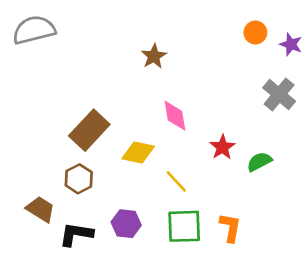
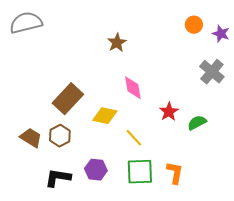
brown trapezoid: (41, 209) -> (31, 138), moved

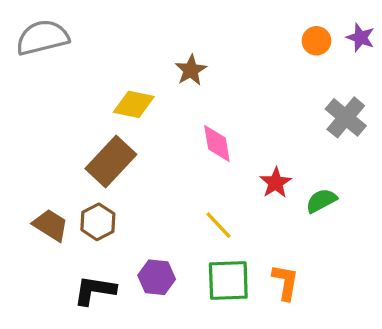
purple star: (221, 34) -> (360, 38), moved
yellow diamond: (105, 116) -> (134, 104), moved

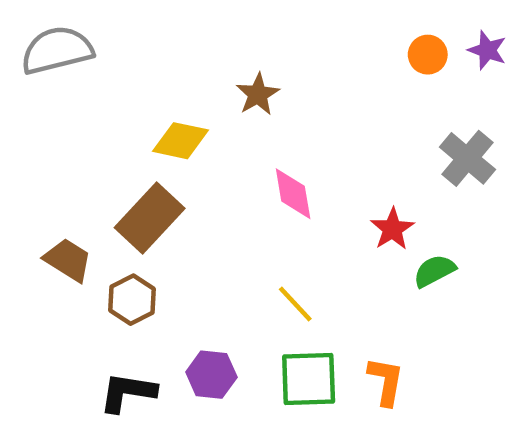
red star: (276, 183) -> (392, 229), moved
brown trapezoid: (51, 225) -> (68, 260), moved

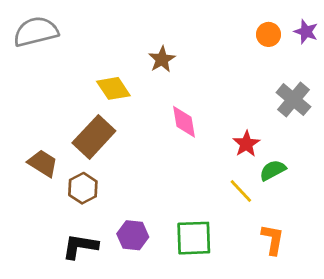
yellow diamond: (181, 141) -> (113, 88), turned 44
yellow line: (295, 304) -> (241, 191), moved
orange L-shape: (386, 381) -> (273, 239), moved

